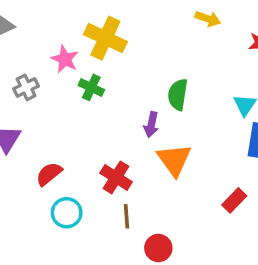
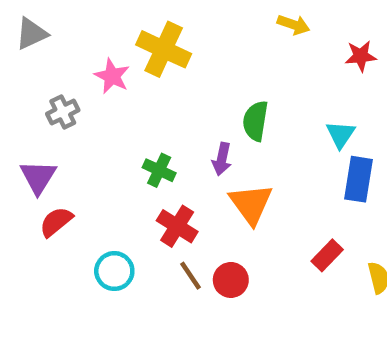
green cross: (91, 87) -> (159, 170), moved
red semicircle: (49, 174) -> (56, 222), moved
brown line: (127, 216) -> (190, 276), turned -30
red circle: (158, 248) -> (231, 280), moved

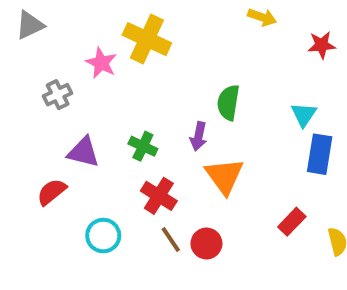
purple triangle: (38, 177) -> (83, 152), moved, turned -48

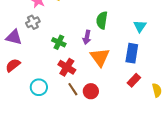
gray cross: (58, 95) -> (33, 22), moved
purple triangle: (83, 152) -> (14, 37), moved
blue rectangle: (320, 154) -> (132, 53), moved

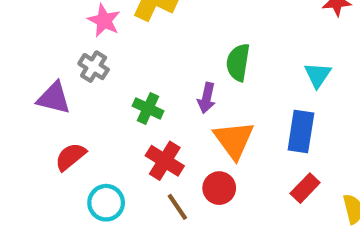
gray cross: (33, 22) -> (94, 67), turned -32
red semicircle: (13, 65) -> (70, 157), moved
red circle: (91, 91) -> (219, 188), moved

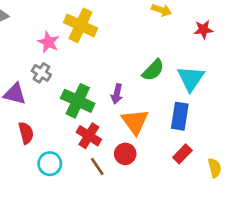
green semicircle: (238, 62) -> (153, 70), moved, turned -145
cyan triangle: (318, 75) -> (191, 78), size x1.5
green cross: (148, 108) -> (78, 101), size x1.6
red semicircle: (70, 157) -> (26, 133), turned 115

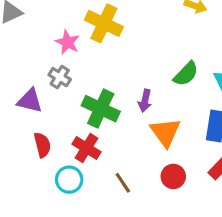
red cross: (89, 136) -> (87, 148), moved
red circle: (125, 154) -> (173, 176), moved

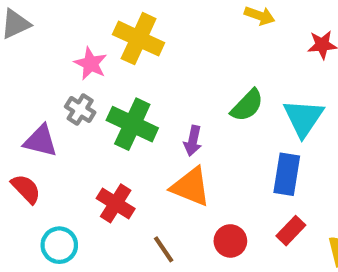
green cross: (101, 109) -> (132, 124), moved
orange triangle: (165, 132) -> (191, 187), moved, turned -32
red semicircle: (42, 145) -> (26, 189), moved, turned -30
cyan circle: (69, 180) -> (59, 245), moved

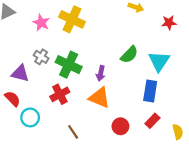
pink star: (91, 64) -> (41, 23), moved
red cross: (116, 203) -> (60, 94), moved, turned 30
cyan circle: (59, 245) -> (30, 117), moved
brown line: (164, 249) -> (73, 132), moved

